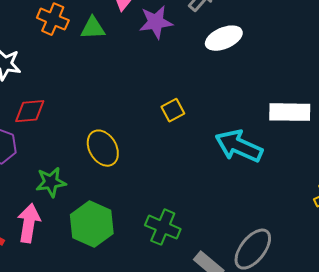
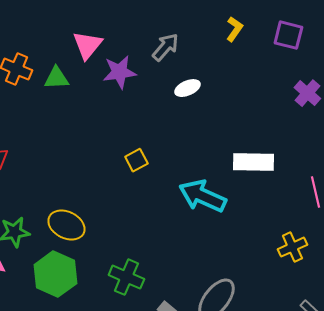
white ellipse: (224, 38) -> (187, 88), size x0.7
yellow ellipse: (103, 148) -> (66, 225), moved, turned -33

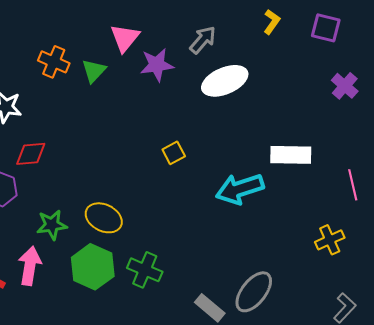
green triangle: (56, 78) -> (94, 71), turned -44
white ellipse: (187, 88) -> (225, 81), size x1.8
cyan arrow: (202, 196) -> (240, 189), turned -42
green cross: (126, 277) -> (145, 270), moved

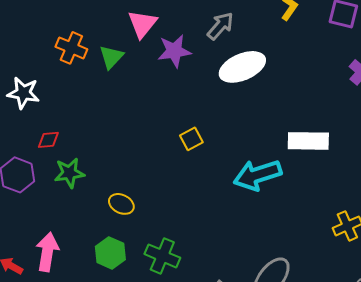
red diamond: (31, 154) -> (48, 140), size x0.7
yellow ellipse: (104, 218) -> (121, 204), size x0.7
green star: (52, 225) -> (69, 173), moved
green hexagon: (93, 267) -> (110, 253), size x0.7

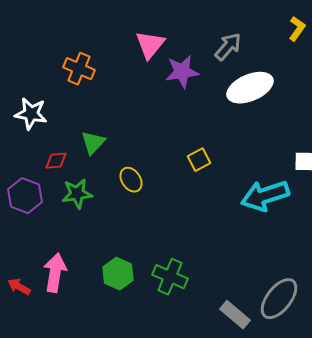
green triangle: (111, 57) -> (93, 143), moved
yellow ellipse: (121, 204) -> (131, 180), moved, turned 30

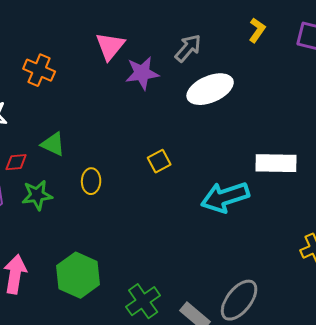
green triangle: (93, 143) -> (53, 144), turned -48
yellow ellipse: (131, 180) -> (91, 181), turned 35
green hexagon: (118, 274) -> (78, 275), size x1.4
green cross: (170, 277) -> (143, 301), moved, turned 32

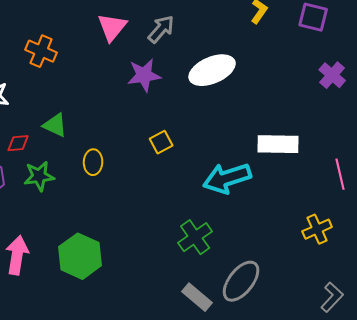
gray arrow: (188, 48) -> (161, 29), moved
purple star: (142, 73) -> (144, 75), moved
green cross: (143, 301) -> (195, 237), moved

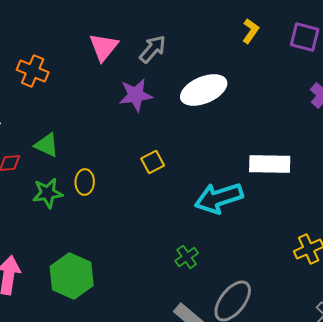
green star: (39, 176) -> (48, 193), moved
green cross: (195, 237) -> (187, 257), size x0.7

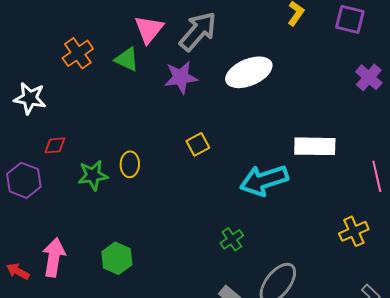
gray arrow: (153, 49) -> (198, 31), size x1.4
orange cross: (33, 71) -> (78, 53), turned 32
green triangle: (47, 145) -> (127, 59), moved
green hexagon: (72, 276) -> (117, 258), size x0.7

